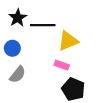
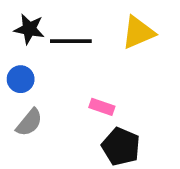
black star: (18, 18) -> (29, 29), turned -30
yellow triangle: (68, 41) -> (138, 32), moved

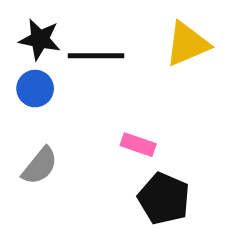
blue circle: (21, 79) -> (35, 89), moved

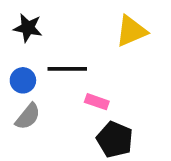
black line: (96, 56) -> (67, 69), moved
blue circle: (35, 89) -> (23, 80), moved

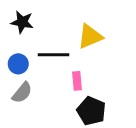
yellow triangle: (131, 31) -> (90, 36), moved
pink rectangle: (97, 102) -> (77, 81), turned 66

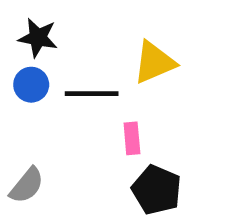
blue circle: (18, 64) -> (31, 85), moved
gray semicircle: (22, 93) -> (27, 185), moved

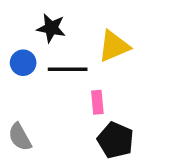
black star: (38, 38) -> (51, 28), moved
gray semicircle: (27, 185) -> (20, 137), turned 112

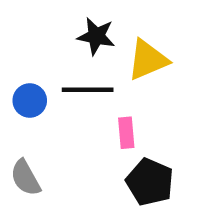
black star: (51, 28) -> (96, 36), moved
blue circle: (23, 63) -> (30, 101), moved

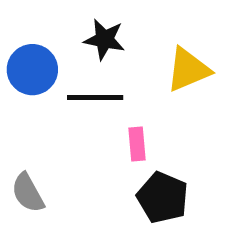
yellow triangle: (148, 60) -> (188, 70), moved
blue circle: (30, 101) -> (32, 70), moved, size x1.4

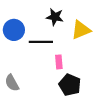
black star: (104, 39) -> (55, 17), moved

